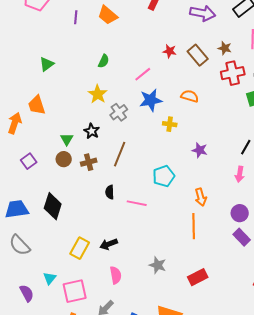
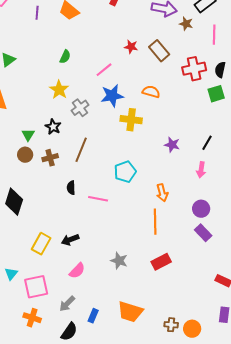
brown star: (225, 48) -> (186, 24), moved
yellow cross: (170, 124) -> (131, 120), size x1.5
purple star: (200, 150) -> (172, 145), moved
pink semicircle: (116, 275) -> (77, 271), turned 54
red rectangle: (198, 277) -> (161, 262), moved

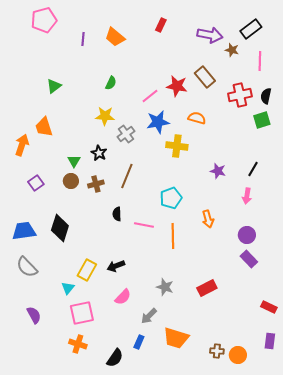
red star: (131, 47) -> (177, 86), moved, size x1.5
yellow star: (59, 90) -> (105, 116), turned -30
orange line: (155, 222) -> (173, 236), moved
cyan triangle: (11, 274) -> (68, 288), moved
gray arrow: (67, 304) -> (149, 316), moved

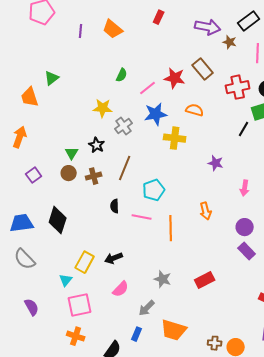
green semicircle: (111, 83) -> (122, 75), moved
orange trapezoid: (44, 127) -> (30, 97), moved
black line: (253, 169) -> (244, 129), moved
cyan pentagon: (171, 198) -> (154, 190), moved

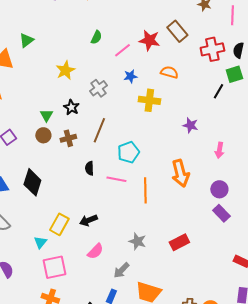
yellow star: (103, 108) -> (65, 70), moved, turned -30
blue star: (156, 114) -> (130, 76), size x0.6
orange arrow: (206, 211) -> (180, 173), size x1.5

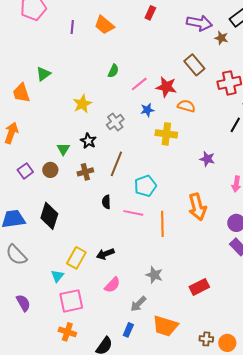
red star: (149, 40) -> (166, 87), moved
brown circle: (43, 135) -> (50, 170), moved
red rectangle: (179, 242) -> (199, 287), moved

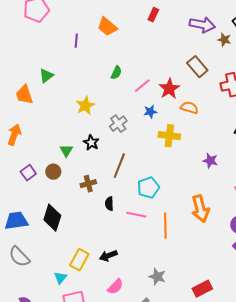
purple line: (72, 27) -> (76, 41), moved
red star: (166, 87) -> (169, 89), turned 30
brown cross: (85, 172) -> (88, 184), moved

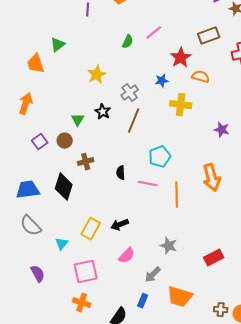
brown rectangle: (197, 67) -> (209, 36), turned -70
pink line: (142, 86) -> (154, 33), moved
brown line: (119, 166) -> (134, 121), moved
brown cross: (88, 184) -> (86, 162), moved
cyan triangle: (60, 278) -> (62, 244), moved

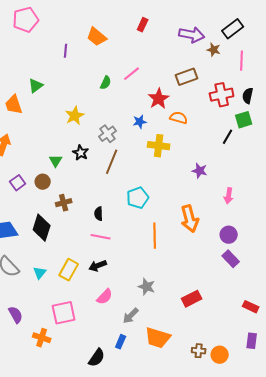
pink line: (148, 184) -> (101, 237), moved
cyan triangle: (62, 244) -> (40, 273), moved
orange cross: (82, 303) -> (42, 338), moved

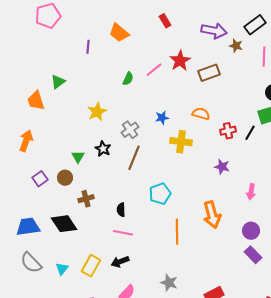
red rectangle: (143, 25) -> (165, 21), turned -56
red cross: (222, 95) -> (228, 131), moved, size x0.7
red star: (159, 99) -> (180, 61), moved
black diamond: (42, 228) -> (64, 224), turned -52

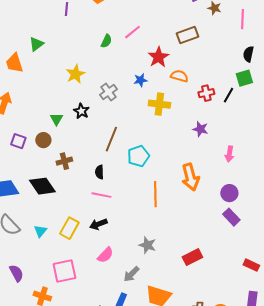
red star: (180, 61) -> (158, 57), moved
brown line: (134, 158) -> (111, 139), moved
purple square: (40, 179) -> (18, 141), turned -35

